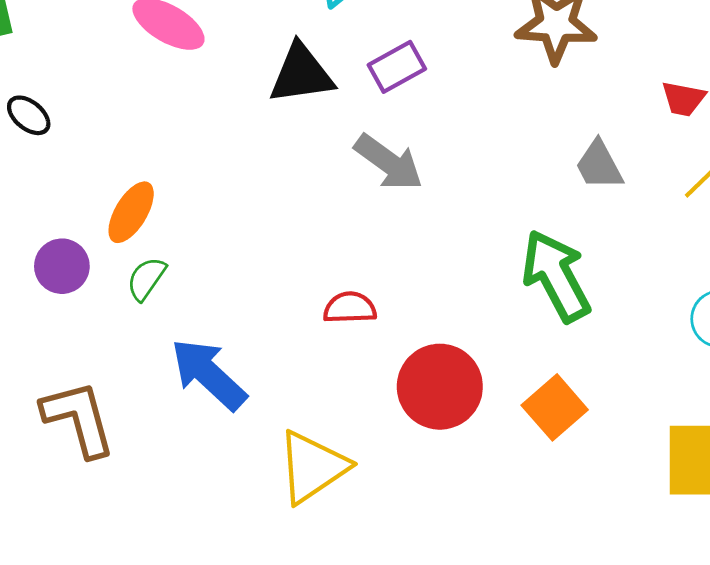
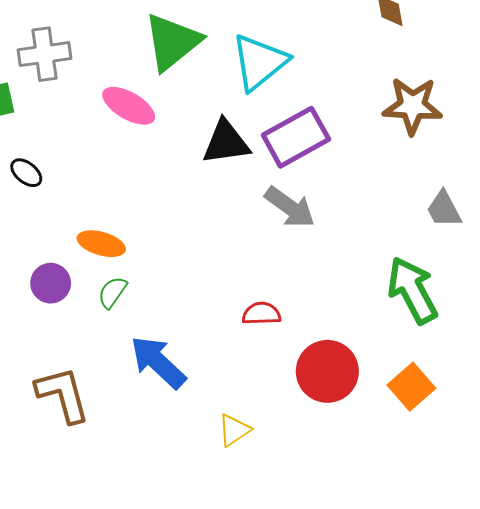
purple rectangle: (397, 67) -> (296, 137), size x1.6
orange ellipse: (131, 212) -> (101, 244), turned 75
yellow triangle: (312, 467) -> (234, 430), size x0.6

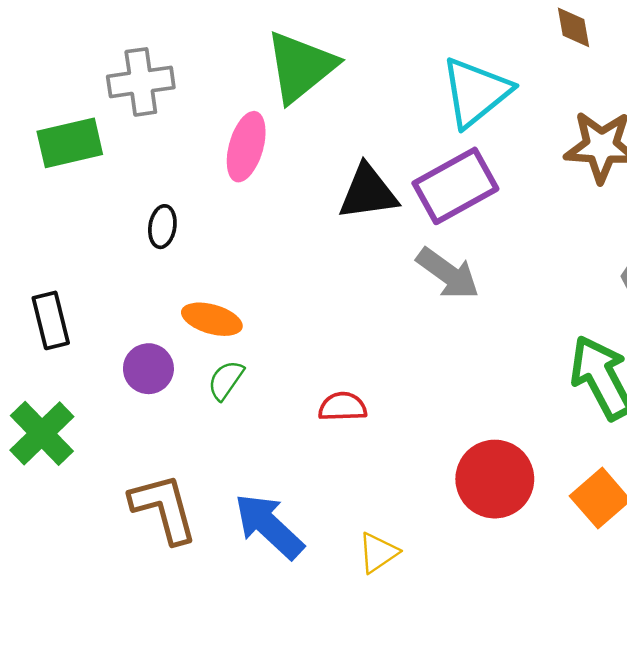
cyan triangle: (259, 62) -> (476, 92), moved
pink ellipse: (129, 106) -> (246, 147), turned 76
black ellipse: (26, 173) -> (162, 227), moved, turned 60
red semicircle: (261, 314) -> (343, 407), moved
blue arrow: (158, 362) -> (269, 526), moved

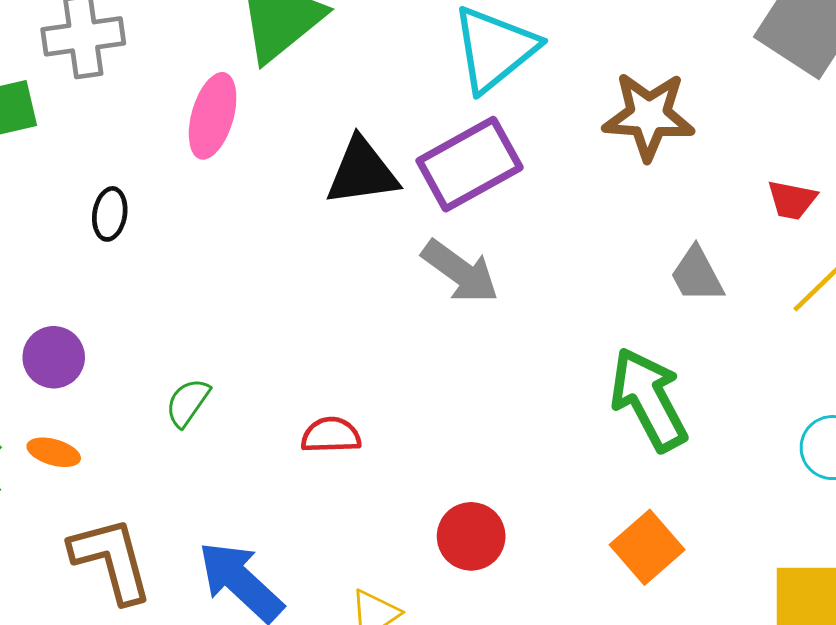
orange ellipse: (212, 319) -> (54, 452), moved, size x0.7
purple circle: (148, 369) -> (54, 357), moved
red circle: (495, 479) -> (471, 536), moved, size x0.7

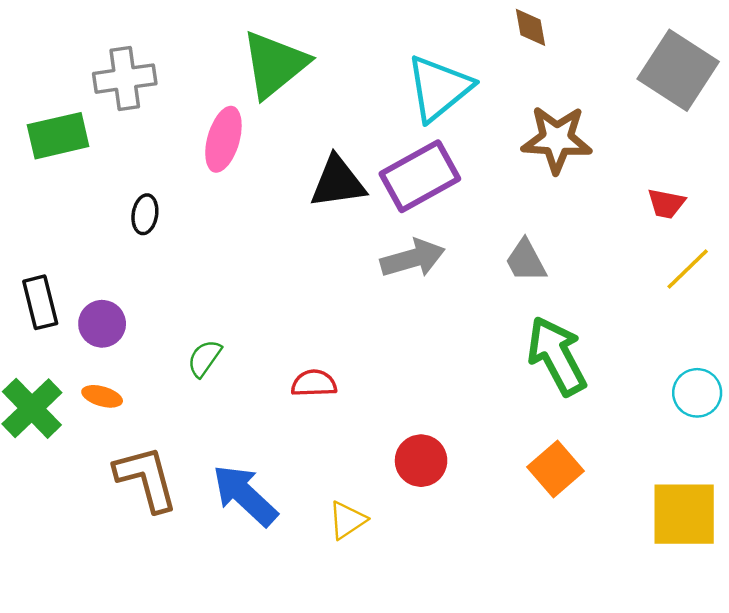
gray arrow: (460, 272) -> (413, 258), turned -52
gray trapezoid: (697, 275) -> (526, 261), moved

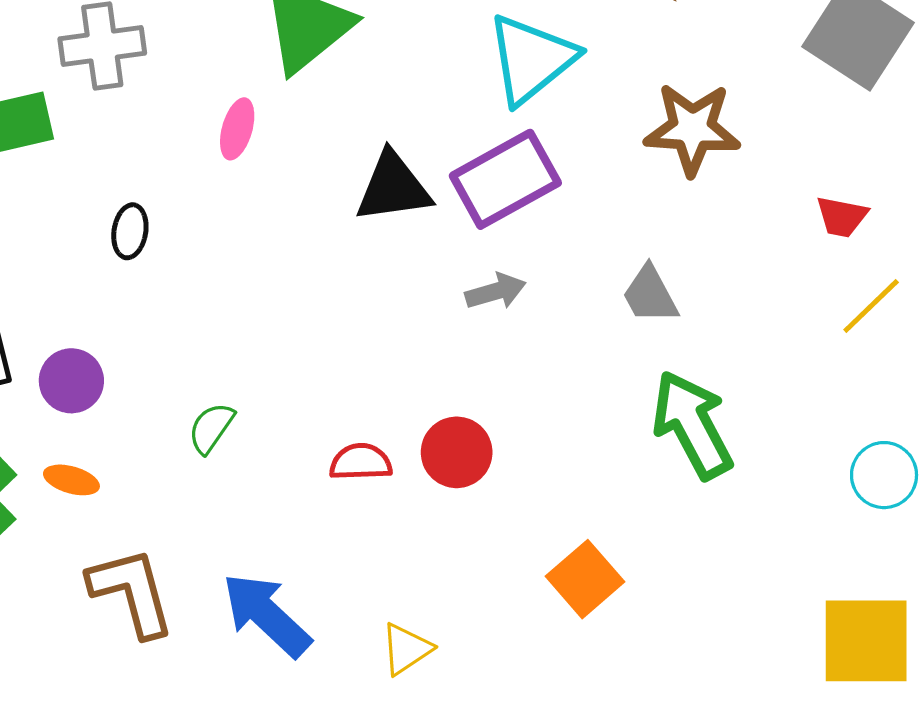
pink ellipse: (223, 139) -> (237, 129), size x0.7
gray arrow: (413, 258) -> (496, 291), size x0.7
red circle: (421, 461) -> (457, 452), moved
orange square: (556, 469) -> (585, 579), moved

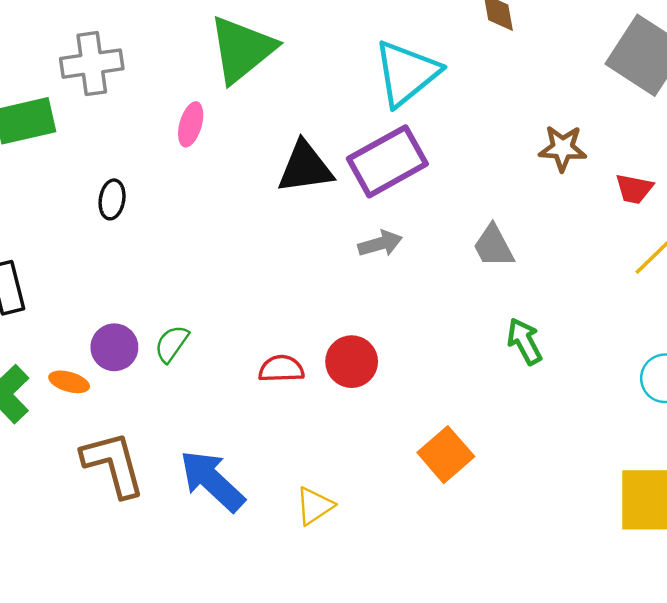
brown star: (692, 129) -> (563, 148), moved, size x0.7
purple circle: (71, 381) -> (114, 347), moved
green arrow: (692, 425) -> (524, 341), size x0.6

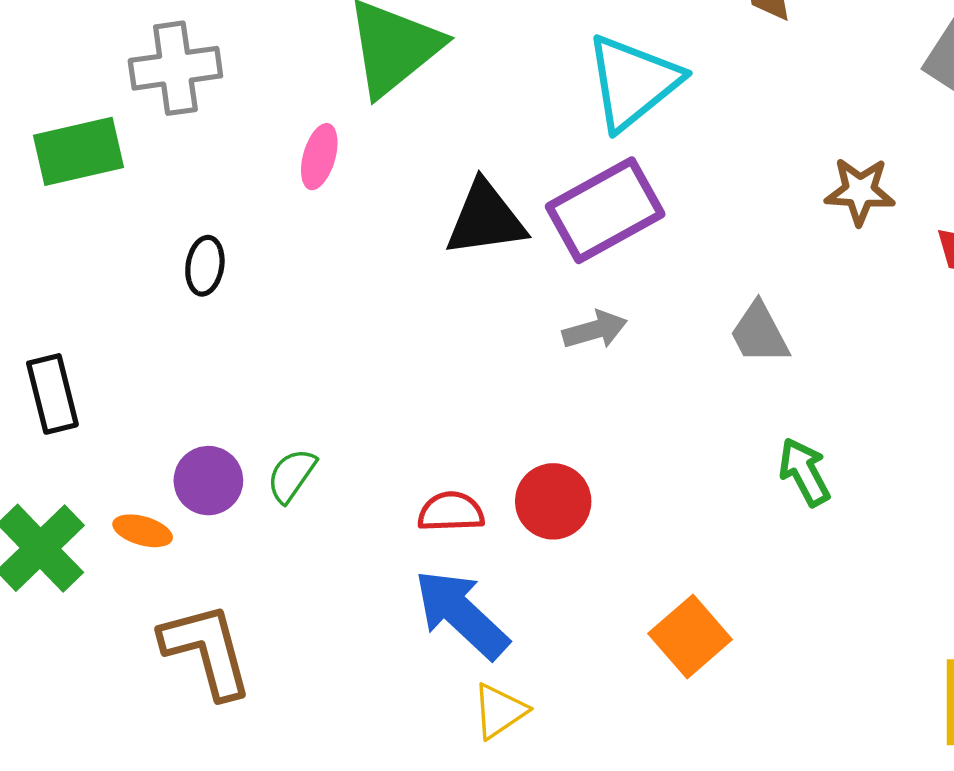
blue arrow: (212, 481) -> (461, 614), moved

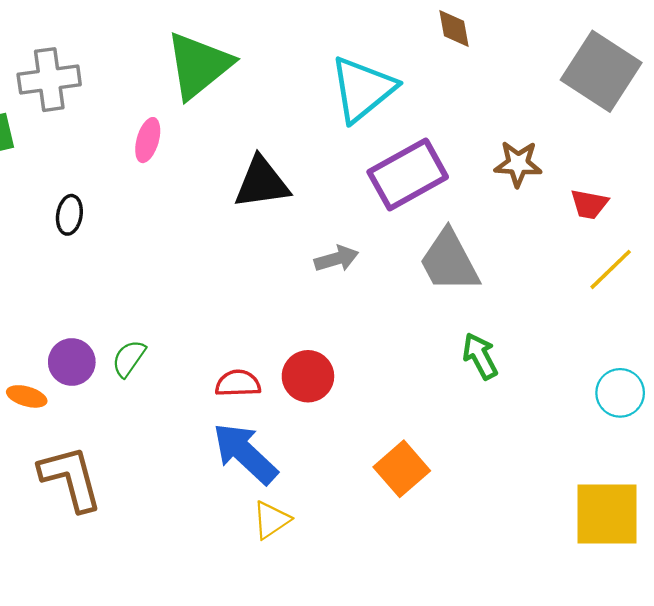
purple rectangle: (605, 210) -> (408, 174), moved
gray trapezoid: (759, 333) -> (449, 261), size x1.5

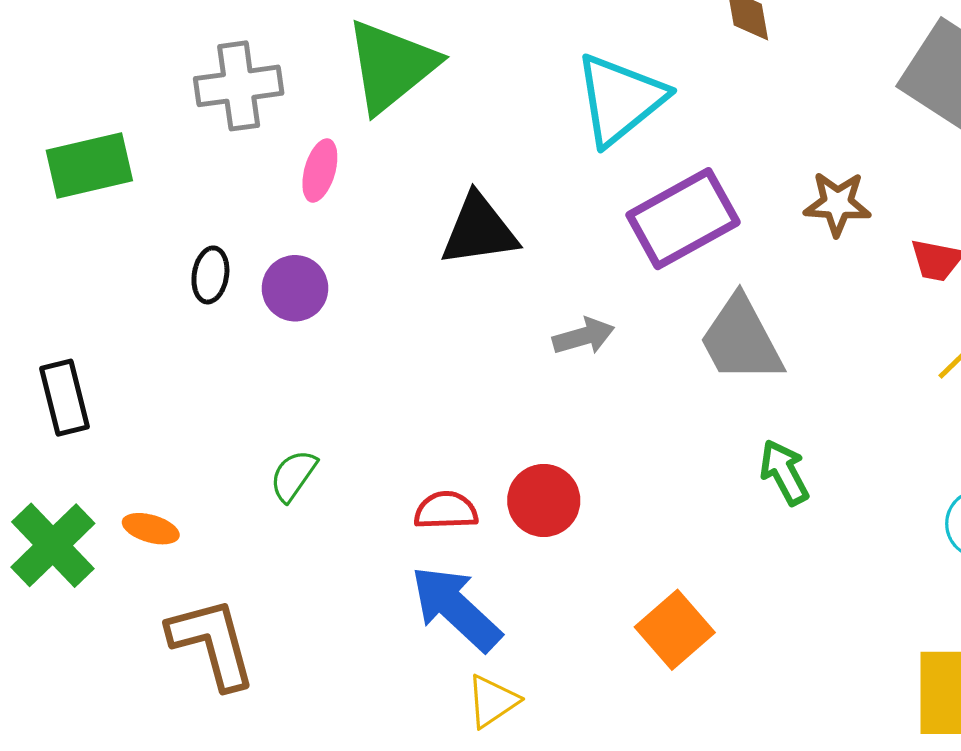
gray cross: (49, 80) -> (239, 86), moved
purple circle: (72, 362) -> (295, 288), moved

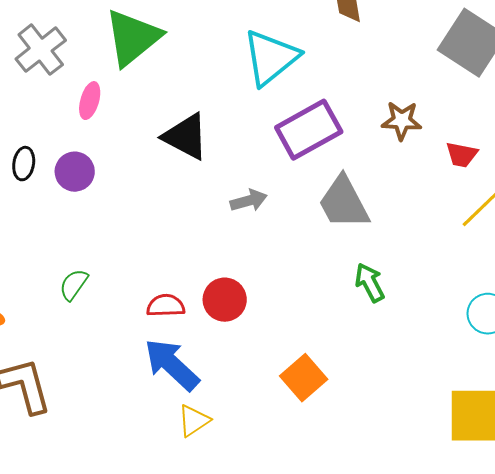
gray cross: (239, 86) -> (41, 50), turned -30
black triangle: (479, 230) -> (186, 137), turned 36

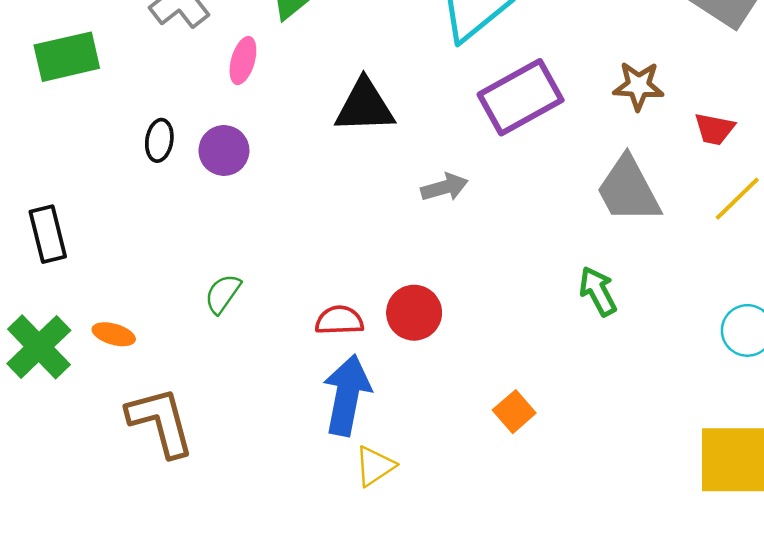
black triangle: (186, 137) -> (365, 106), turned -30
gray trapezoid: (344, 203) -> (628, 190), moved
blue arrow: (172, 365) -> (347, 395), turned 58
orange square: (304, 378) -> (514, 412), size x0.7

